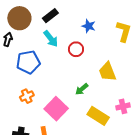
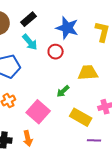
blue star: (89, 26) -> (67, 28), size x1.6
yellow trapezoid: (107, 72) -> (88, 73), turned 110

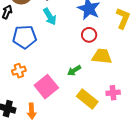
red circle: (56, 52) -> (89, 35), moved

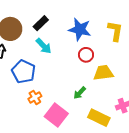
blue pentagon: (24, 37) -> (24, 72), turned -30
orange cross: (19, 71) -> (35, 97), moved

